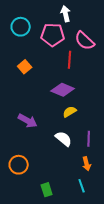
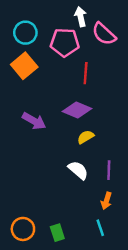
pink semicircle: (85, 41) -> (104, 34), moved
orange square: (25, 67) -> (24, 66), moved, size x1.5
purple arrow: (28, 121) -> (34, 121), moved
orange arrow: (87, 164) -> (106, 201), turned 32
orange circle: (19, 165) -> (23, 229), moved

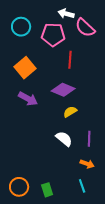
white arrow: (81, 17) -> (66, 14), turned -63
orange square: (24, 66) -> (25, 68), moved
orange arrow: (106, 201) -> (87, 164), turned -88

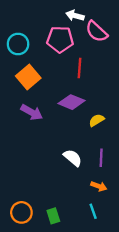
cyan circle: (21, 27) -> (18, 44), moved
yellow semicircle: (70, 112) -> (97, 120), moved

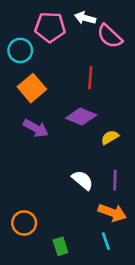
pink pentagon: (60, 39) -> (50, 27), moved
orange arrow: (99, 186) -> (112, 213), size x1.5
orange circle: (21, 212) -> (24, 223), moved

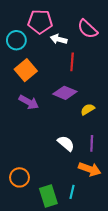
white arrow: (85, 18) -> (59, 39), moved
cyan line: (106, 241) -> (72, 192), moved, turned 32
green rectangle: (60, 246) -> (48, 196), size x1.5

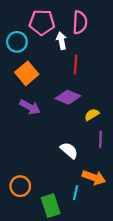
pink semicircle: (88, 29) -> (80, 22), moved, turned -130
white arrow: (59, 39) -> (61, 41), turned 63
purple line: (92, 143) -> (100, 139), moved
cyan line: (72, 192) -> (76, 193), moved

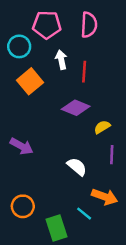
white arrow: (61, 41) -> (61, 60), moved
purple arrow: (30, 107) -> (22, 146), moved
cyan line: (76, 193) -> (84, 214), turned -64

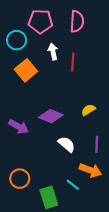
purple diamond: (76, 108) -> (51, 116), moved
purple line: (112, 155) -> (97, 144), moved

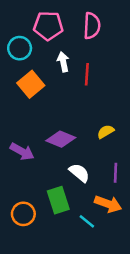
green rectangle: (49, 197) -> (58, 200), moved

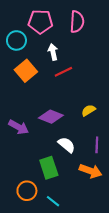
red line: (87, 74) -> (63, 72), moved, turned 60
orange circle: (23, 214) -> (27, 191), moved
cyan line: (87, 221) -> (53, 201), moved

